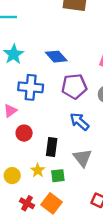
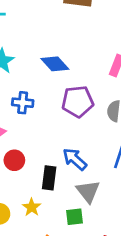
blue cross: (31, 87) -> (23, 103), size x0.7
blue arrow: (79, 122) -> (75, 159), moved
green square: (58, 176) -> (75, 217), moved

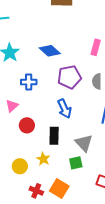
blue arrow: (75, 159) -> (64, 109), moved, turned -150

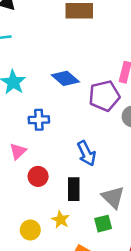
purple pentagon: (69, 77) -> (104, 96), moved

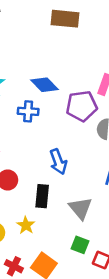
blue cross: (39, 120) -> (28, 111), moved
green square: (103, 224) -> (80, 245), moved, turned 30

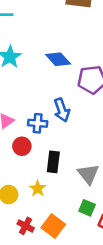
blue cross: (28, 111) -> (38, 123), moved
blue arrow: (58, 162) -> (62, 110), moved

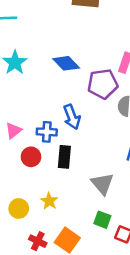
black rectangle: (53, 162) -> (64, 157), moved

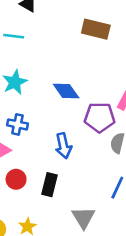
blue cross: (47, 132) -> (17, 124), moved

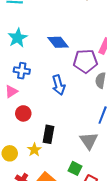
black rectangle: (49, 185) -> (48, 134), moved
gray triangle: (83, 218) -> (89, 141), moved

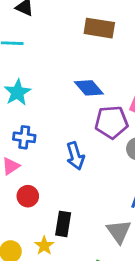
blue diamond: (58, 42) -> (89, 88), moved

